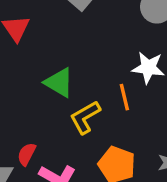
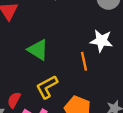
yellow L-shape: (85, 117) -> (47, 87), moved

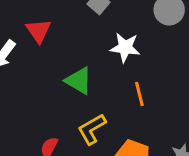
white star: (101, 41) -> (125, 47), moved

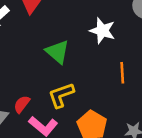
orange line: (139, 94) -> (122, 73), moved

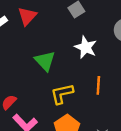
yellow L-shape: (61, 95) -> (62, 94), moved

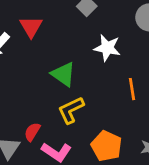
yellow L-shape: (62, 94) -> (71, 110), moved

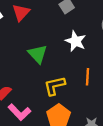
yellow L-shape: (71, 110) -> (55, 86), moved

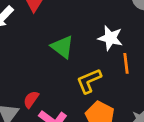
white star: (76, 41) -> (110, 38), moved

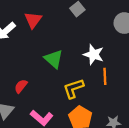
red semicircle: (31, 99) -> (21, 86), moved

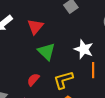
red triangle: (33, 20) -> (35, 27), moved
red semicircle: (21, 86) -> (33, 80), moved

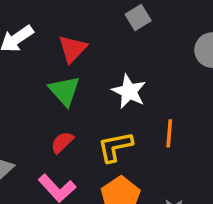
white star: (84, 49) -> (129, 91), moved
green triangle: (46, 52) -> (64, 91), moved

